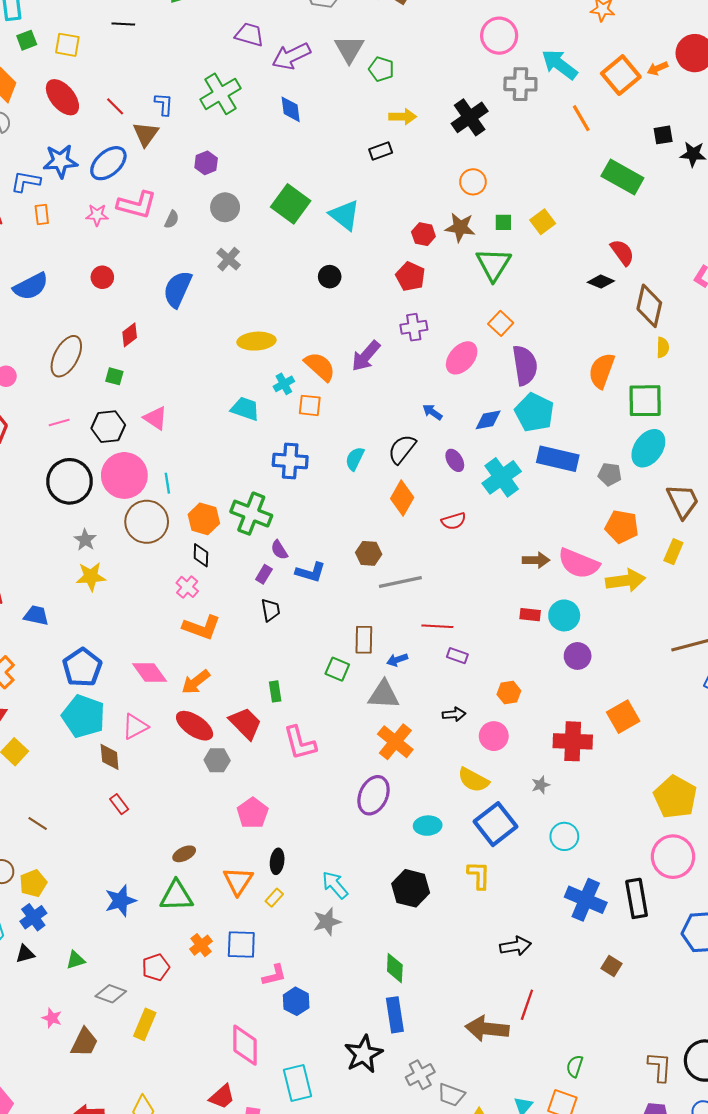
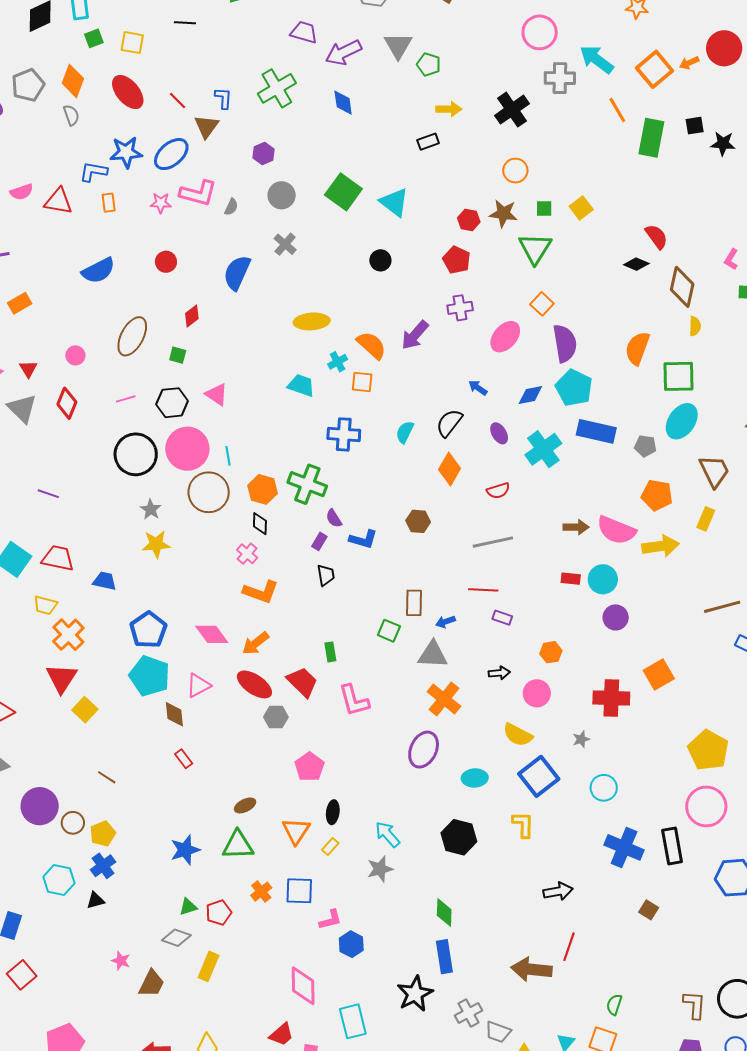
green rectangle: (622, 177) -> (651, 138), moved, turned 72
gray line: (400, 582) -> (493, 542), moved
green triangle: (76, 960) -> (188, 907), moved

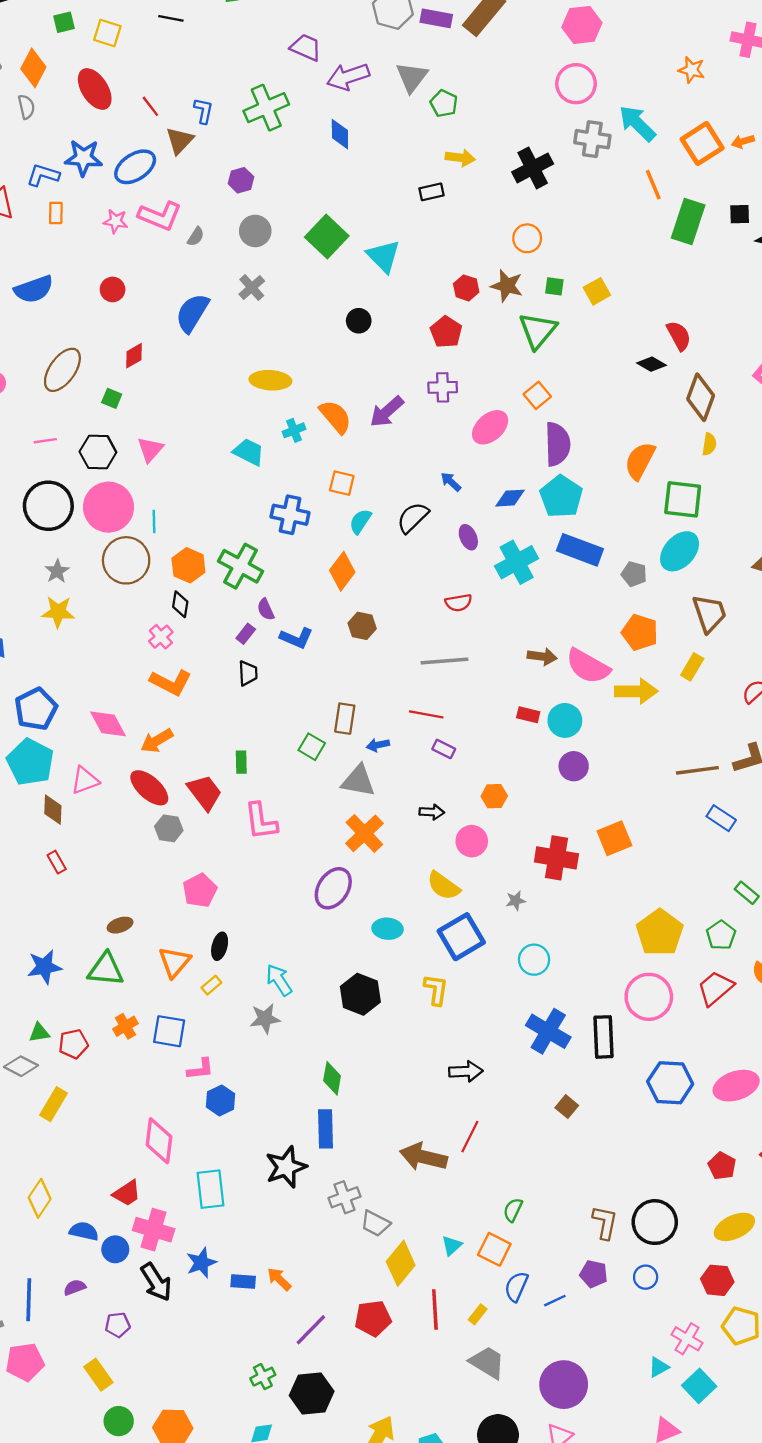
orange square: (362, 382) -> (342, 483), moved
pink triangle: (217, 394) -> (150, 449), turned 30
orange diamond: (450, 469) -> (342, 571), moved

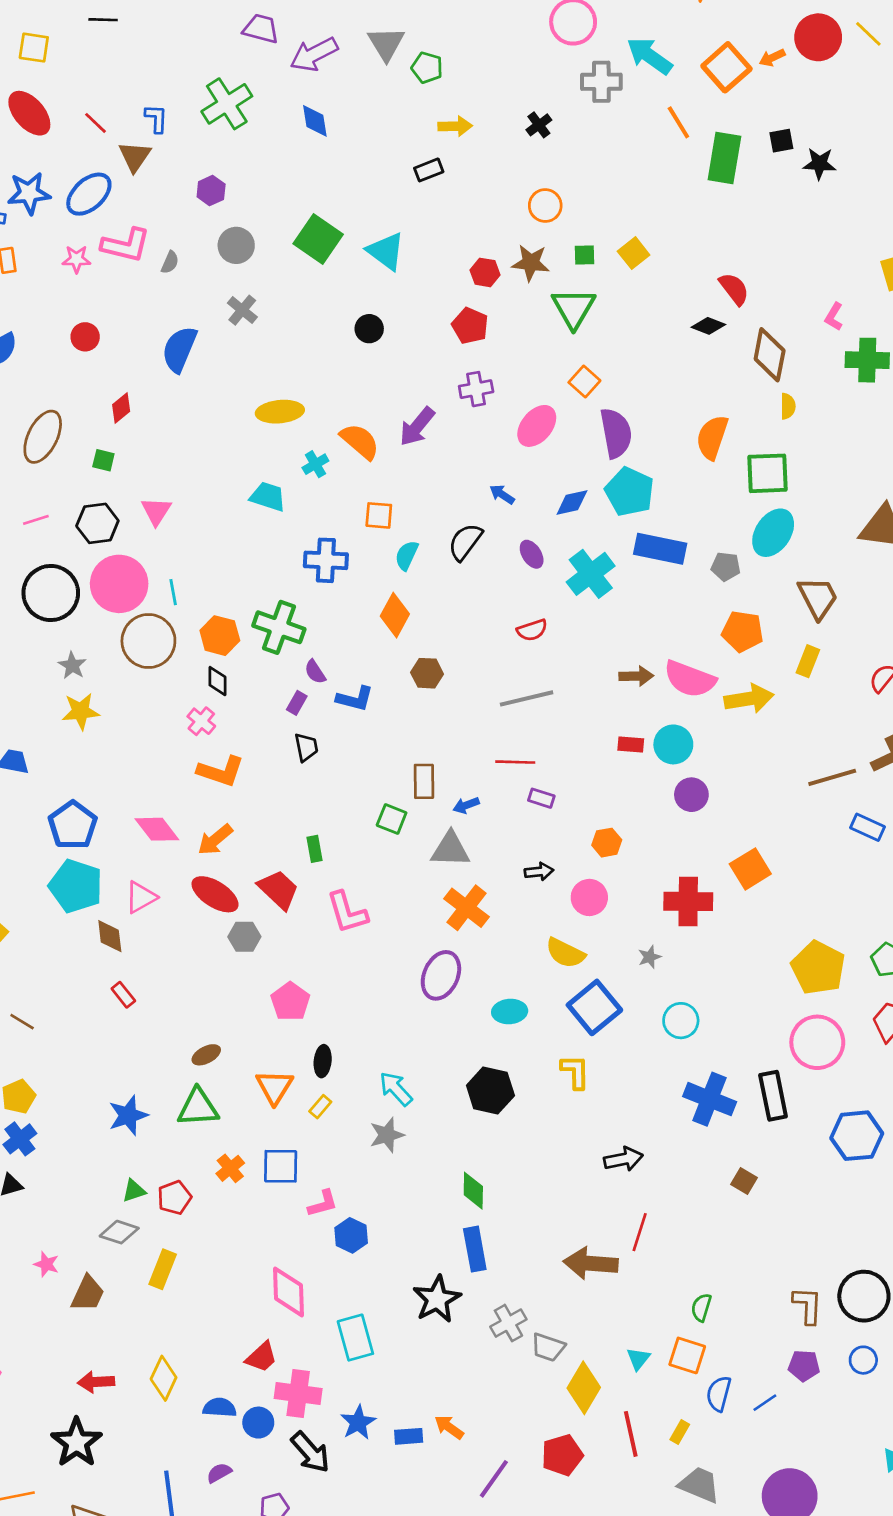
black cross: (533, 168) -> (539, 125), size x0.6

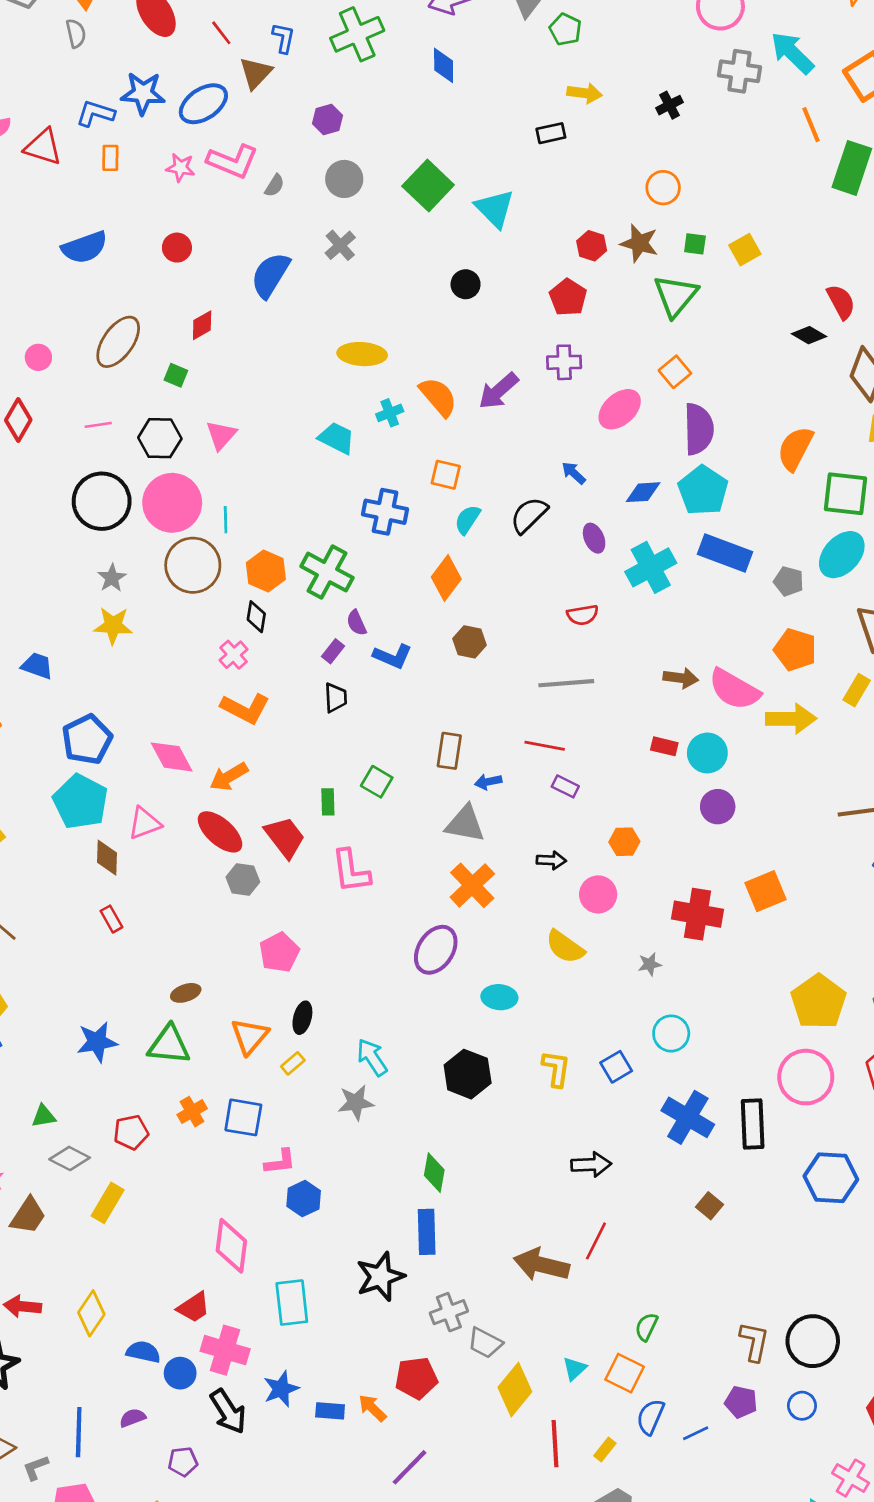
green square: (392, 819) -> (377, 782), moved
blue square: (594, 1007) -> (616, 1067), moved, size x0.6
green triangle: (134, 1191) -> (44, 1116), moved
red pentagon: (562, 1455) -> (416, 1378), moved

